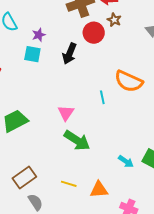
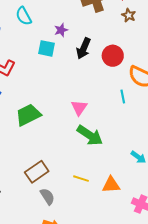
red circle: (94, 33) -> (113, 56), moved
purple star: (39, 35) -> (61, 30), moved
cyan line: (102, 97) -> (123, 96), moved

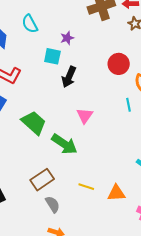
black arrow: (84, 48) -> (69, 77), moved
green trapezoid: (28, 115) -> (34, 123), turned 68
green arrow: (90, 135) -> (64, 144), moved

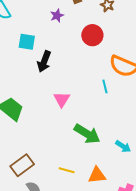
purple star: (67, 38) -> (57, 16), moved
red circle: (119, 64) -> (92, 35), moved
green arrow: (64, 144) -> (87, 134), moved

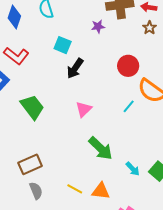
red circle: (92, 35) -> (128, 66), moved
cyan line: (105, 86) -> (129, 106), turned 40
yellow line: (67, 170) -> (75, 189), moved

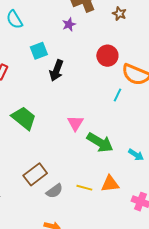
cyan square: (63, 45) -> (39, 51), turned -30
pink triangle: (84, 109) -> (75, 123), moved
gray semicircle: (36, 191) -> (54, 191), moved, turned 90

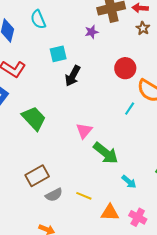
cyan arrow: (136, 155) -> (129, 182), moved
orange triangle: (110, 184) -> (110, 212), moved

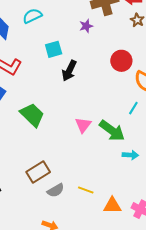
cyan semicircle: (38, 19) -> (32, 16), turned 90
cyan line: (130, 109) -> (133, 108), moved
green arrow: (106, 153) -> (112, 131), moved
cyan arrow: (129, 182) -> (130, 155), moved, turned -35

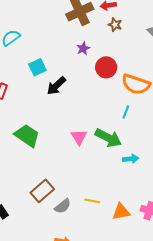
purple star: (86, 26) -> (83, 49), moved
black arrow: (69, 71) -> (56, 86), turned 30

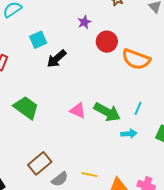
cyan line: (126, 112) -> (138, 108), moved
pink triangle: (79, 137) -> (78, 111), turned -36

